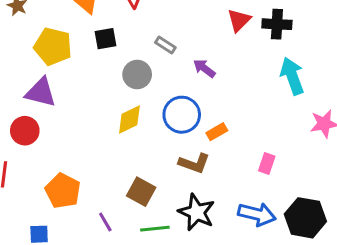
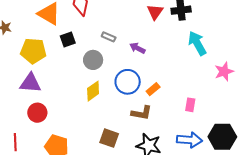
red circle: (25, 131) -> (37, 113), moved

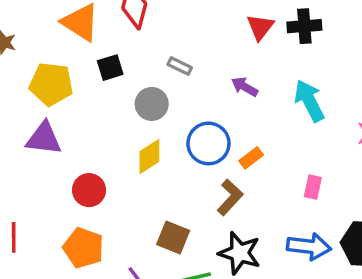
cyan arrow: (197, 43) -> (309, 101), moved
purple arrow: (137, 48) -> (245, 87), moved
red circle: (37, 113) -> (89, 190), moved
brown L-shape: (142, 113) -> (230, 197), turned -60

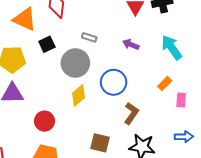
gray circle: (152, 104) -> (75, 63), size x1.4
orange rectangle: (251, 158) -> (165, 84), moved
blue arrow: (309, 247) -> (184, 137), size x0.7

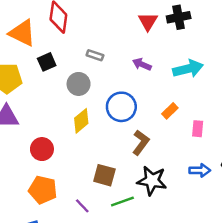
cyan arrow: (172, 47) -> (188, 69), turned 110
gray circle: (75, 63) -> (79, 84), size x0.7
orange rectangle: (165, 84) -> (170, 111), moved

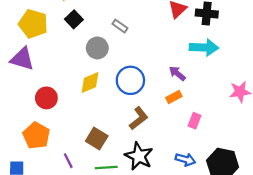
black square: (47, 62) -> (74, 19), turned -36
purple arrow: (142, 64) -> (177, 73), moved
cyan arrow: (188, 69) -> (204, 48), moved

